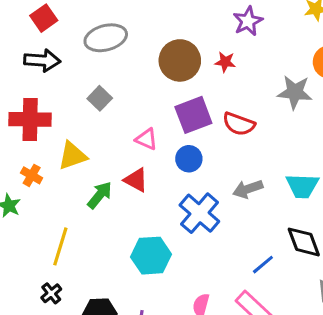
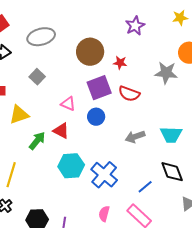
red star: (225, 62) -> (120, 63), moved
blue cross: (199, 213) -> (104, 175), moved
cyan hexagon: (151, 256) -> (71, 166), moved

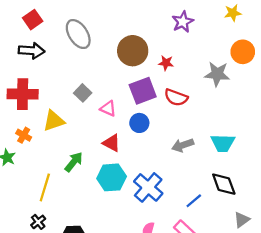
gray ellipse: (41, 37) -> (78, 34), turned 72
gray square: (37, 77) -> (83, 93), moved
red triangle: (61, 131) -> (112, 143), moved
green arrow: (37, 141) -> (74, 162), moved

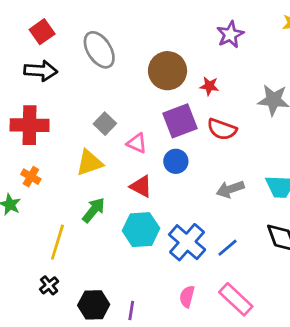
yellow triangle: (54, 121) -> (89, 163), moved
blue line: (194, 201) -> (227, 248), moved

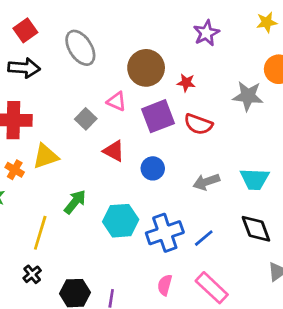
pink triangle: (137, 143) -> (117, 101), moved
blue circle: (176, 161) -> (153, 168), moved
yellow triangle: (89, 163) -> (46, 156), moved
red triangle: (141, 186) -> (114, 151), moved
blue cross: (187, 242) -> (165, 233), turned 30

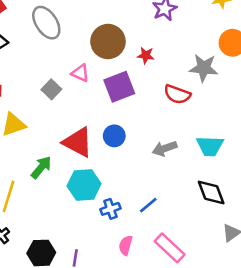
red semicircle: (198, 124) -> (177, 94), moved
red triangle: (114, 151) -> (78, 142), moved, size x1.5
blue cross: (165, 233) -> (110, 209), moved, size x0.6
blue line: (204, 238) -> (148, 205), moved

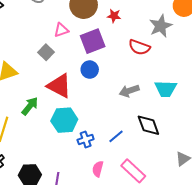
gray star: (204, 68) -> (161, 26), turned -30
pink triangle: (80, 73) -> (61, 30), turned -42
gray square: (51, 89) -> (46, 52), moved
blue circle: (114, 136) -> (90, 70), moved
black diamond: (211, 193) -> (148, 125), moved

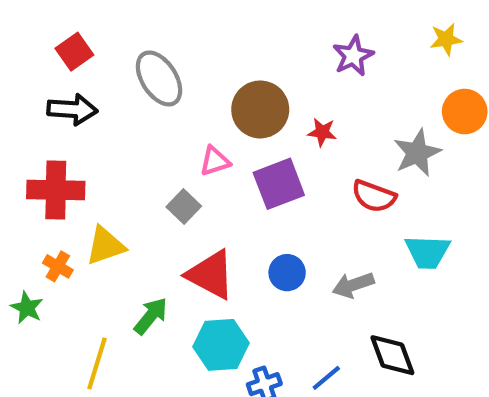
blue circle: (90, 70) -> (287, 273), moved
cyan trapezoid: (166, 89) -> (427, 252), moved

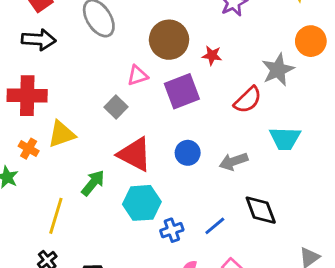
red semicircle: (374, 196) -> (248, 100), turned -64

